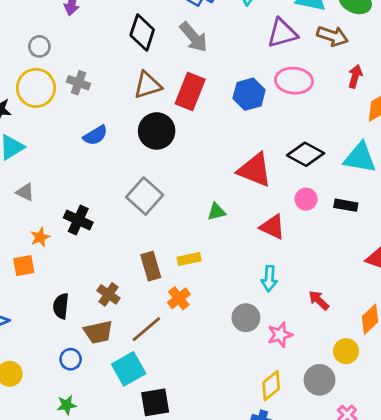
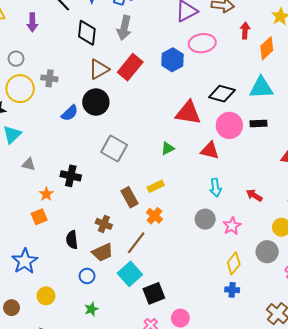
gray arrow: (194, 37) -> (124, 28), turned 65
red rectangle: (190, 92) -> (130, 67), turned 30
black circle: (157, 131) -> (96, 102), moved
pink circle: (306, 199) -> (229, 125), size x1.6

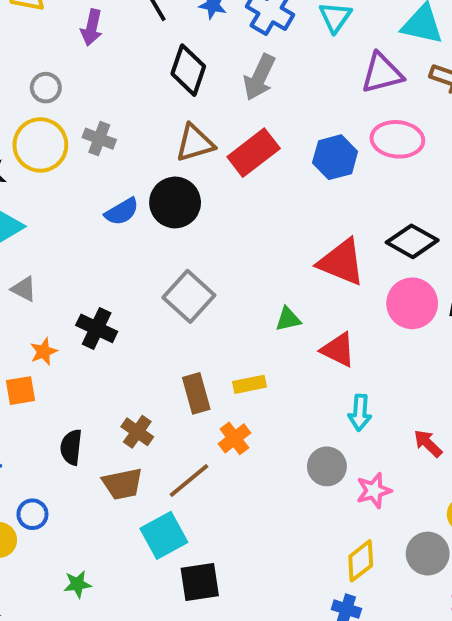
red triangle: (210, 150) -> (338, 350), moved
blue circle: (87, 276) -> (32, 514), moved

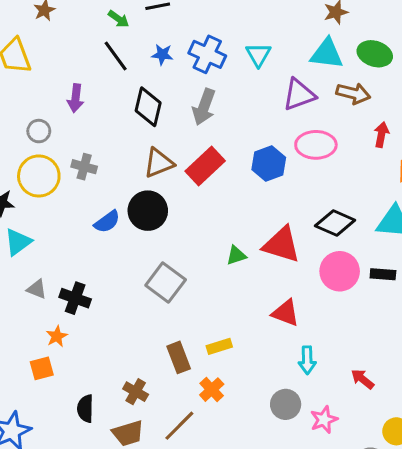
purple arrow: (92, 28) -> (76, 98), moved
green triangle: (288, 319) -> (236, 255), moved
black cross: (97, 328) -> (75, 298), moved

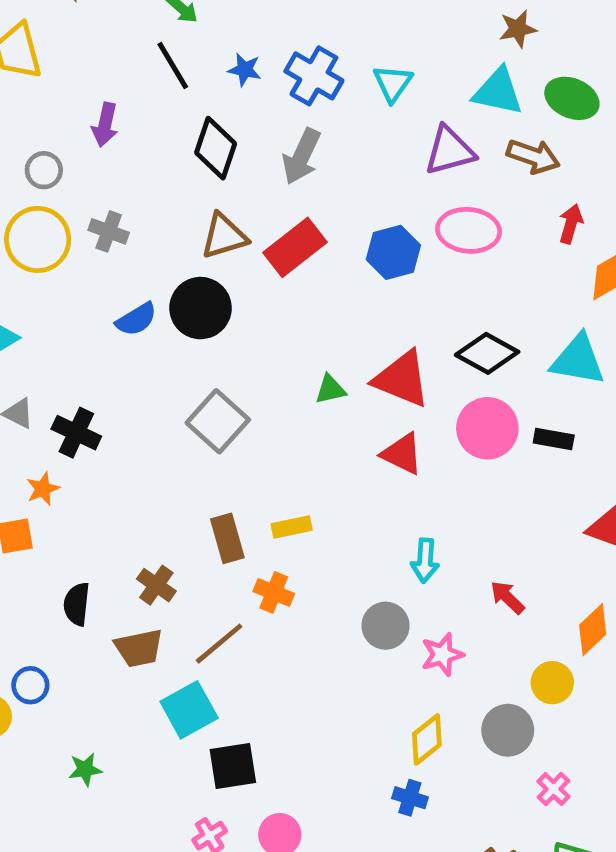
red triangle: (286, 313) -> (402, 454), moved
orange cross: (212, 390) -> (274, 592), turned -30

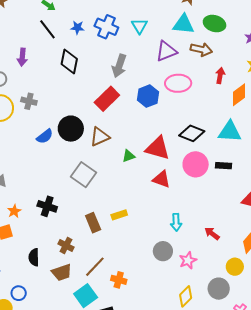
gray arrow: (301, 156) -> (119, 66), moved
brown triangle: (224, 236) -> (100, 137), moved
black cross: (76, 433) -> (47, 206), moved
orange cross: (274, 592) -> (119, 280), moved

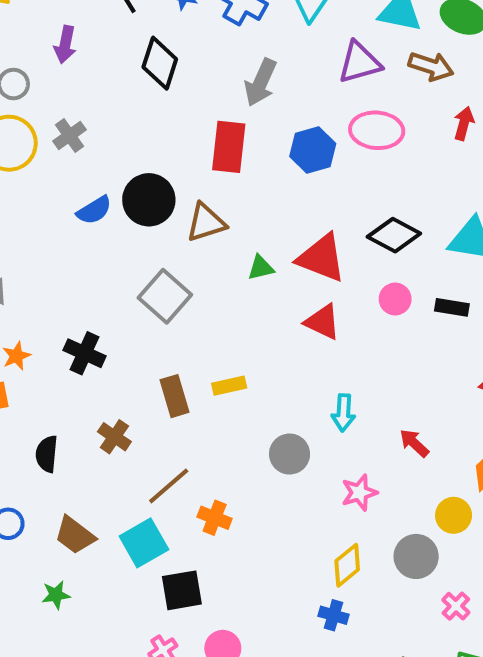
red rectangle: (107, 99) -> (229, 147), turned -45
gray cross: (29, 101) -> (70, 135), turned 35
pink circle: (196, 164) -> (395, 299), size x0.6
gray circle: (163, 251) -> (290, 454), moved
brown trapezoid: (62, 272) -> (75, 535), moved, turned 50

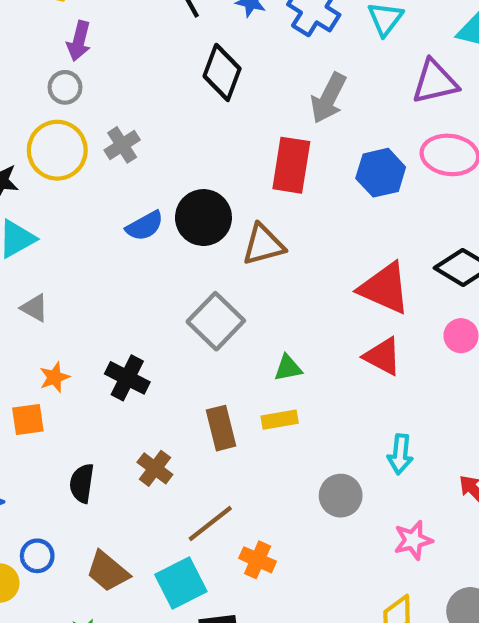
purple arrow: (65, 44) -> (79, 41), moved
green triangle: (261, 268) -> (288, 368), moved

